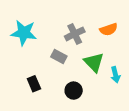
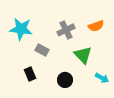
gray rectangle: (59, 57) -> (42, 50), moved
cyan arrow: (115, 75) -> (102, 78), moved, turned -48

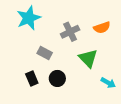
cyan star: (21, 29) -> (29, 18), moved, turned -30
black circle: (65, 80) -> (57, 78), moved

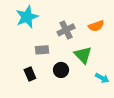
gray rectangle: (45, 53) -> (42, 50), turned -32
black circle: (57, 78) -> (61, 70), moved

